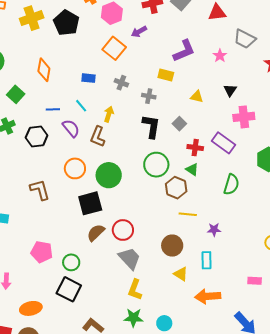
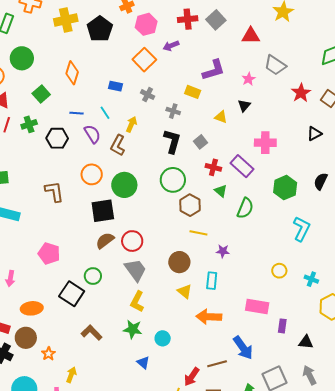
black triangle: (230, 90) -> (244, 106), moved
green triangle: (192, 169) -> (221, 191), moved
green circle: (71, 262) -> (93, 276), moved
pink rectangle: (255, 281) -> (257, 307), size x1.6

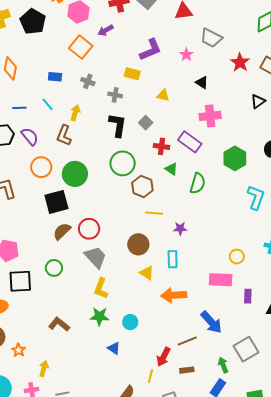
black triangle: (244, 106) -> (202, 82), moved, turned -32
purple semicircle: (92, 134) -> (30, 137), moved
yellow circle: (279, 271) -> (237, 257), moved
black square: (72, 294) -> (20, 281), moved, turned -30

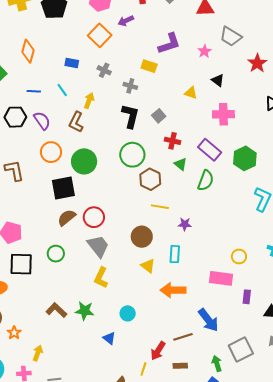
yellow triangle: (163, 95) -> (191, 93), moved
purple rectangle: (190, 142) -> (210, 150), moved
green star: (99, 316) -> (85, 311), moved

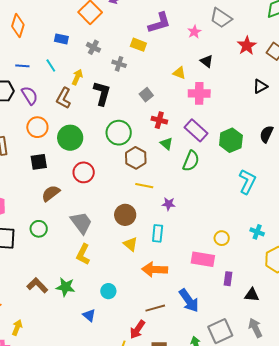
pink cross: (223, 114) -> (199, 93), moved
black L-shape: (130, 116) -> (102, 93), moved
black square: (63, 188) -> (39, 162), moved, size x0.7
red circle: (94, 217) -> (84, 172), moved
brown line: (183, 337) -> (155, 308), moved

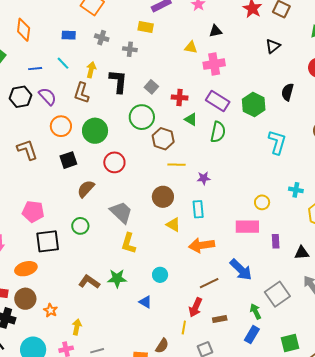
black triangle: (207, 61) -> (216, 31), turned -40
gray square: (146, 95) -> (151, 87), moved

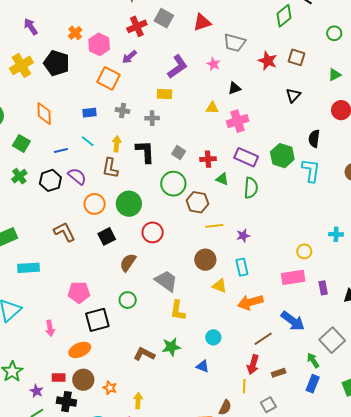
cyan L-shape: (277, 142) -> (311, 170), moved

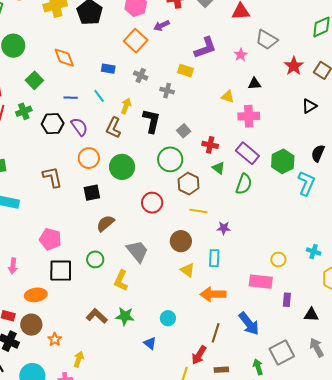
orange diamond: (44, 114) -> (64, 58), turned -35
red circle: (153, 232) -> (152, 203), moved
yellow L-shape: (178, 310) -> (121, 281), moved
brown line: (263, 339) -> (216, 333), turned -54

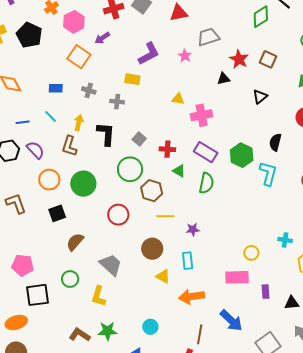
gray trapezoid: (267, 40) -> (208, 37), turned 140
black triangle: (254, 84) -> (224, 79), moved

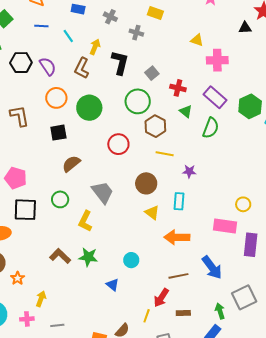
blue line: (23, 122) -> (41, 26), moved
purple rectangle: (265, 292) -> (251, 245), size x1.6
brown line: (200, 334) -> (178, 276), turned 60

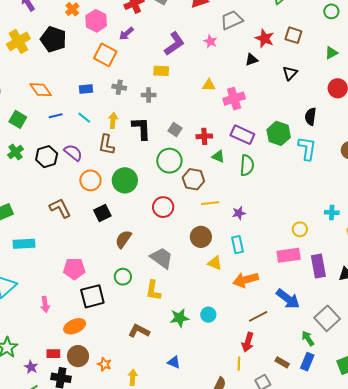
green star: (88, 257) -> (179, 318), moved
blue triangle: (113, 285) -> (174, 362), moved
brown rectangle: (183, 313) -> (282, 362), moved, turned 48

